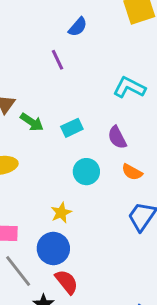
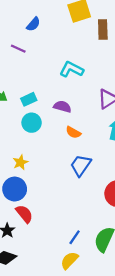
purple line: (58, 60) -> (18, 49), turned -40
purple semicircle: (117, 137) -> (62, 107), turned 132
cyan circle: (86, 172) -> (32, 123), moved

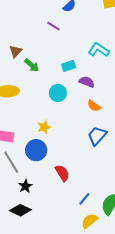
cyan rectangle: (29, 99) -> (69, 66), moved
red semicircle: (24, 214) -> (62, 173), moved
yellow semicircle: (69, 260) -> (89, 221), moved

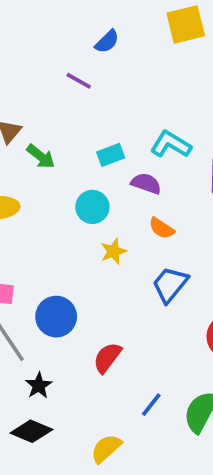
cyan L-shape: (99, 50) -> (171, 144), moved
yellow star: (44, 127) -> (113, 251), moved
red semicircle: (62, 173) -> (107, 358), turned -108
yellow semicircle: (89, 221) -> (106, 449), moved

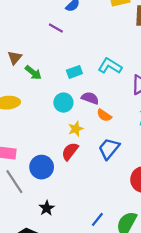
purple semicircle: (146, 183) -> (90, 98), moved
red semicircle: (107, 358) -> (70, 151), moved
black star: (39, 386) -> (47, 208), moved

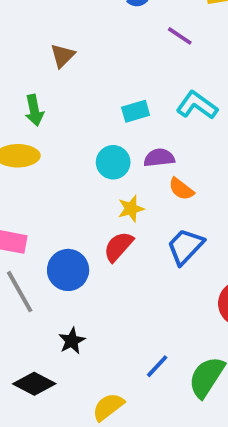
purple line: (56, 28) -> (180, 36), moved
brown triangle: (15, 58) -> (63, 56), moved
green arrow: (33, 73) -> (34, 110), moved, turned 36
purple semicircle: (90, 98) -> (159, 158), turned -30

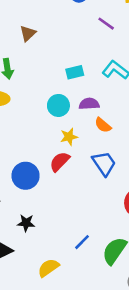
blue trapezoid: (185, 246) -> (104, 163), turned 100
black star: (72, 341) -> (26, 223), turned 30

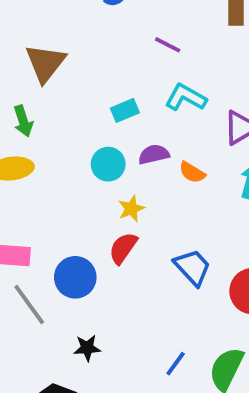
purple line: (106, 24) -> (168, 45), moved
brown triangle: (28, 33) -> (45, 63), size x1.6
orange semicircle: (103, 125) -> (192, 172), moved
blue trapezoid: (104, 163) -> (192, 267), moved

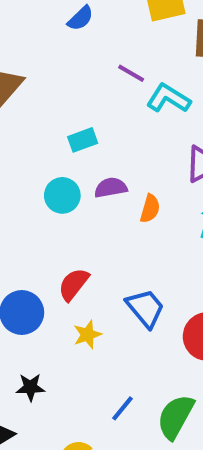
cyan L-shape: (186, 97) -> (168, 98), moved
orange semicircle: (192, 172) -> (150, 209), turned -108
yellow star: (131, 209) -> (87, 335), moved

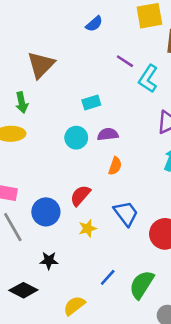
cyan L-shape: (168, 98) -> (148, 79), turned -92
orange semicircle: (150, 209) -> (115, 166), moved

